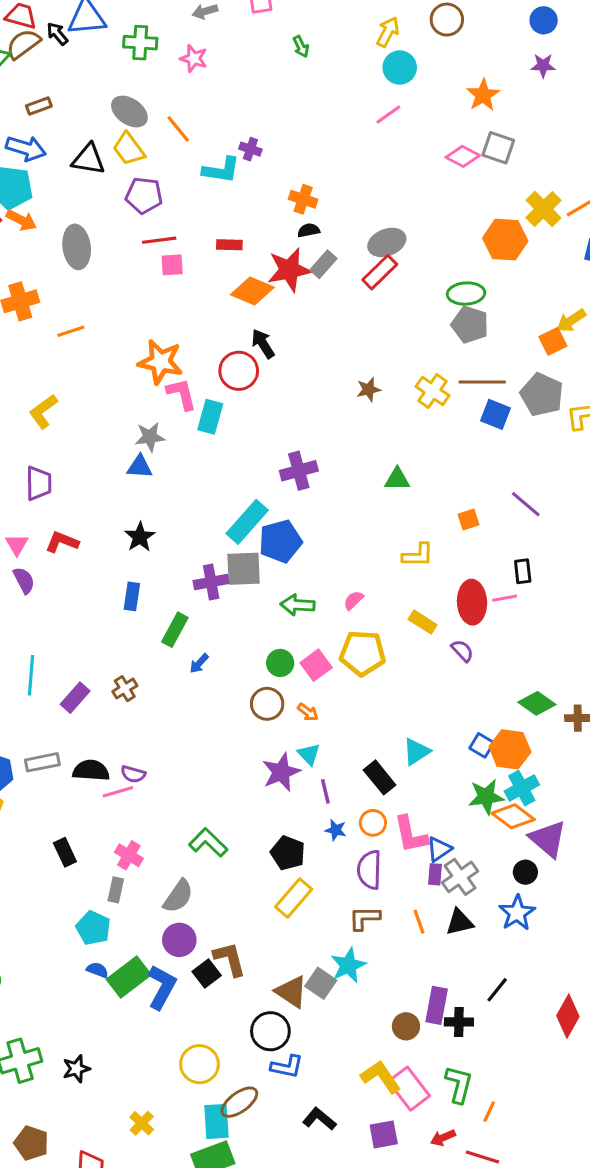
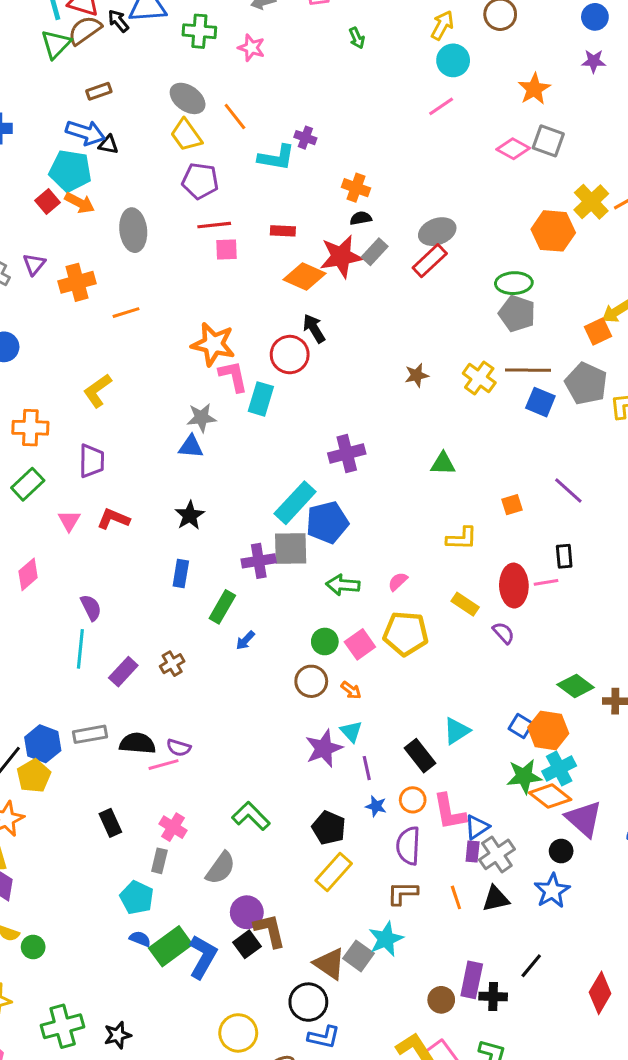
black triangle: (88, 159) -> (108, 145), moved, size x0.6
purple semicircle: (24, 580) -> (91, 608), moved
purple circle: (179, 940) -> (247, 912), moved

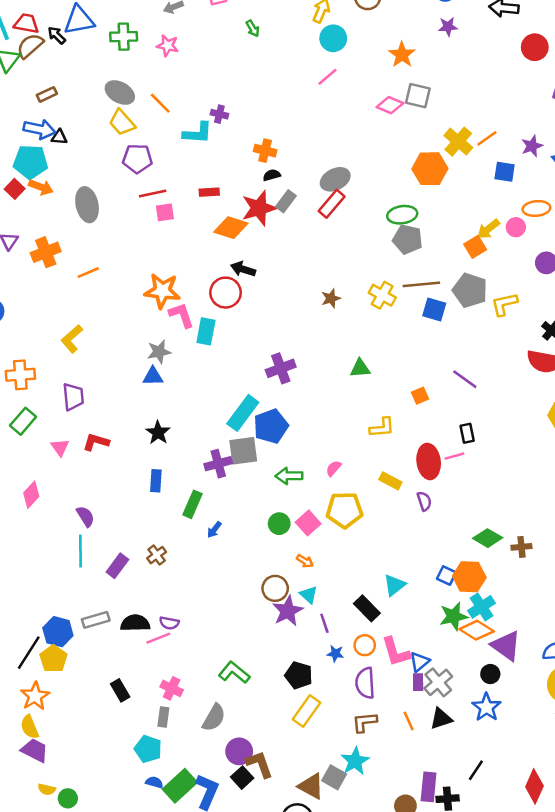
black arrow: (314, 328) -> (243, 269), turned -35
purple semicircle: (503, 633) -> (424, 501), turned 30
brown circle: (311, 681) -> (275, 588), moved

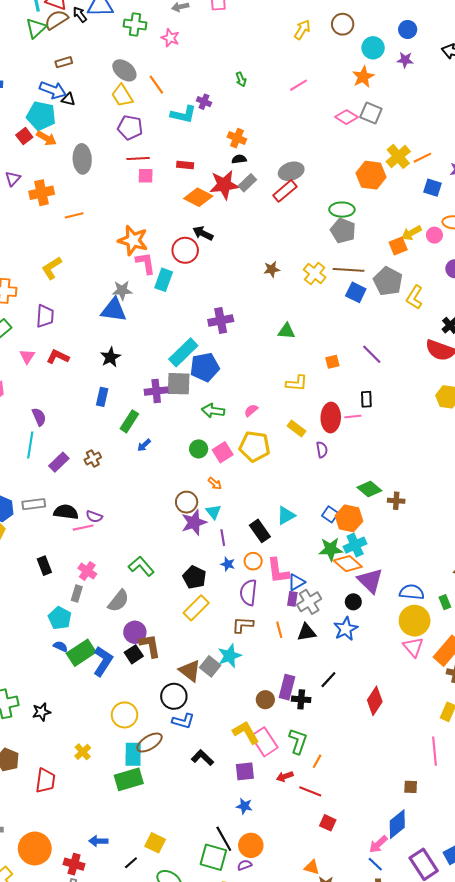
green arrow: (253, 28) -> (241, 79), moved
cyan circle: (333, 38) -> (373, 48), moved
yellow L-shape: (504, 304) -> (415, 297), turned -55
blue triangle: (153, 376) -> (114, 310), size x1.5

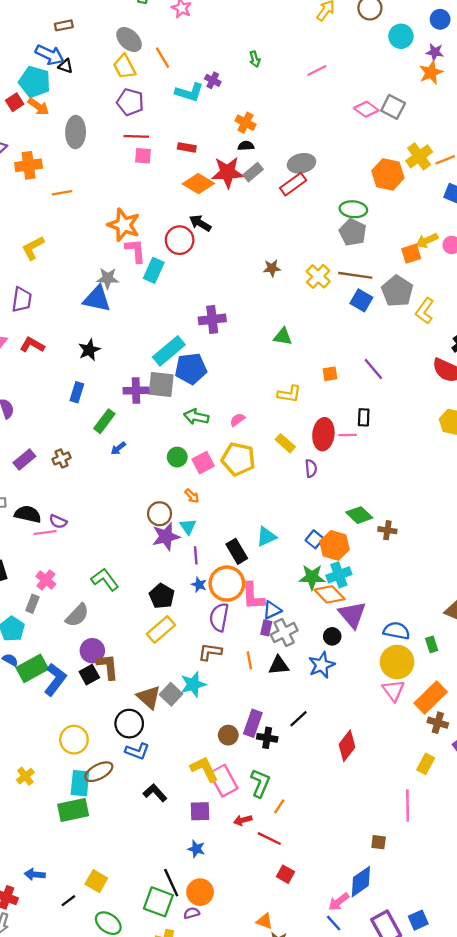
orange star: (363, 77) -> (431, 72), moved
orange circle: (253, 561) -> (227, 584), size x1.8

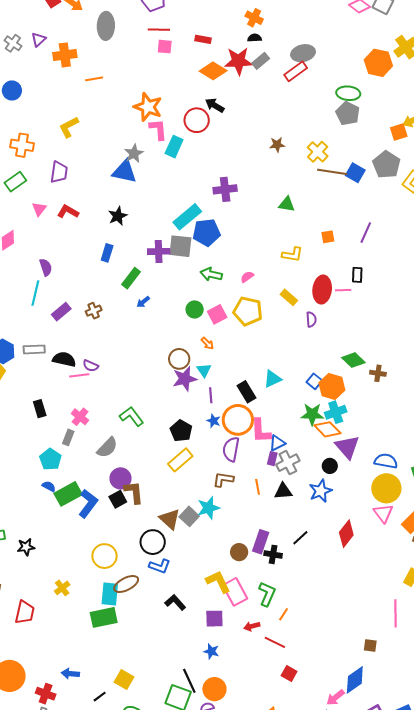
brown line: (355, 275) -> (332, 172), moved
gray star: (108, 278) -> (134, 154), turned -30
purple line: (373, 369) -> (366, 233), turned 65
red diamond: (347, 746) -> (346, 534), moved

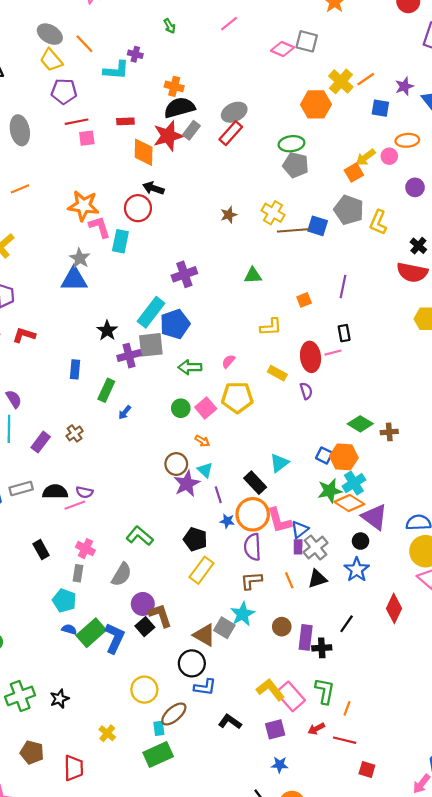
black semicircle: (255, 38) -> (179, 108), size x2.0
orange diamond: (213, 71) -> (144, 152), turned 72
black star: (118, 216) -> (107, 330), moved
brown circle: (239, 552) -> (282, 627), moved
cyan rectangle: (110, 594) -> (159, 728), size x0.6

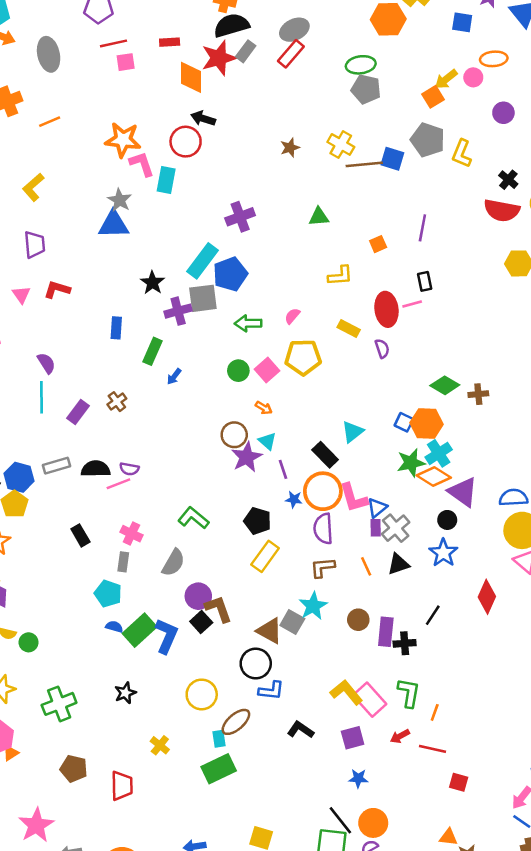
black star: (59, 699) -> (125, 693), moved

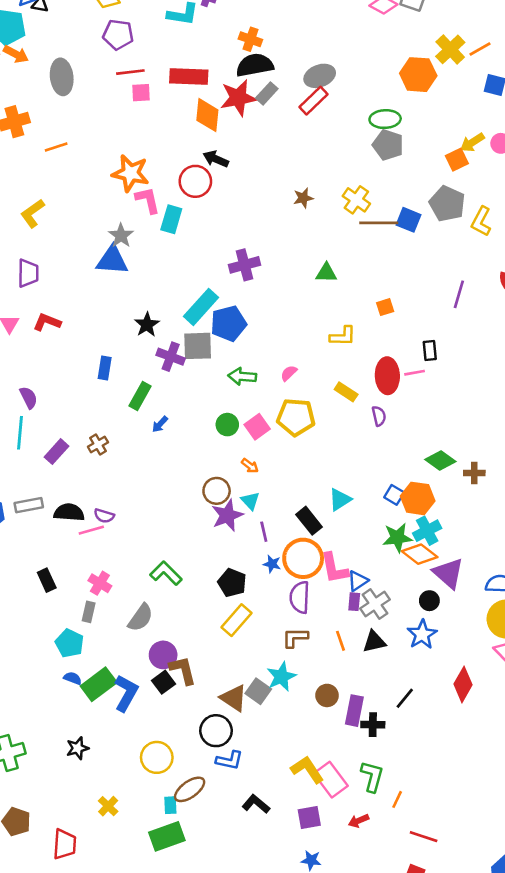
red rectangle: (170, 42) -> (189, 76), size x1.8
purple line: (422, 228) -> (459, 294), moved
purple cross: (178, 311) -> (171, 357), turned 30
red line: (433, 749) -> (424, 837), moved

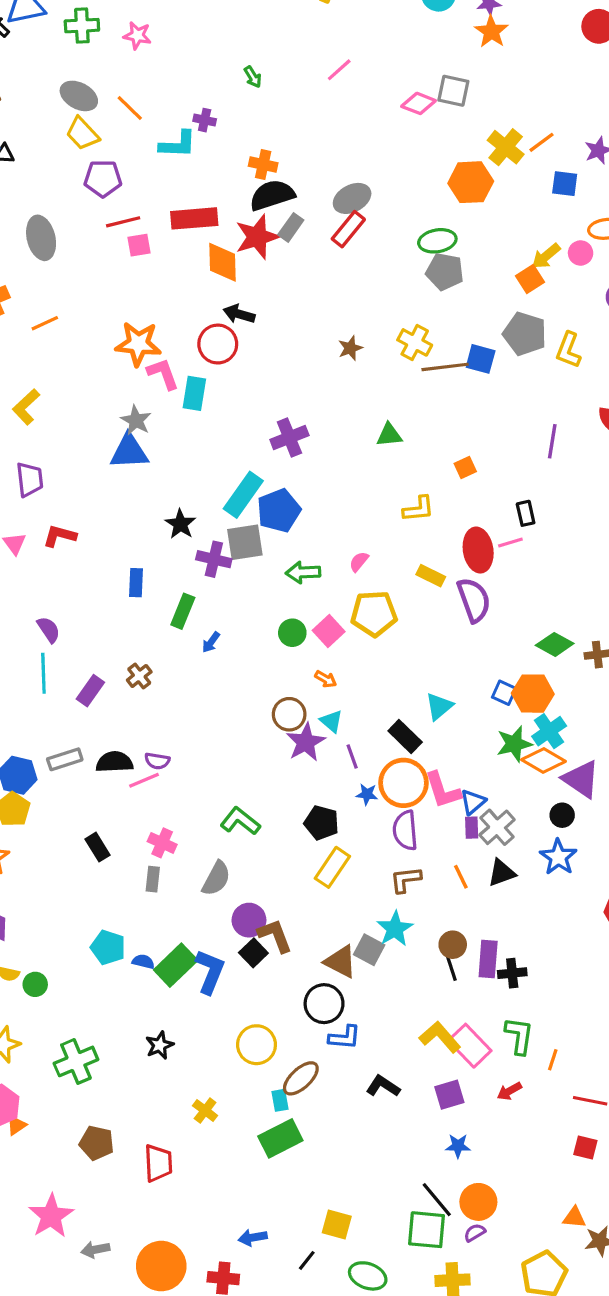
purple semicircle: (379, 416) -> (474, 600), size x1.8
cyan pentagon: (70, 643) -> (108, 947), moved
black line: (405, 698) -> (451, 967), moved, turned -50

